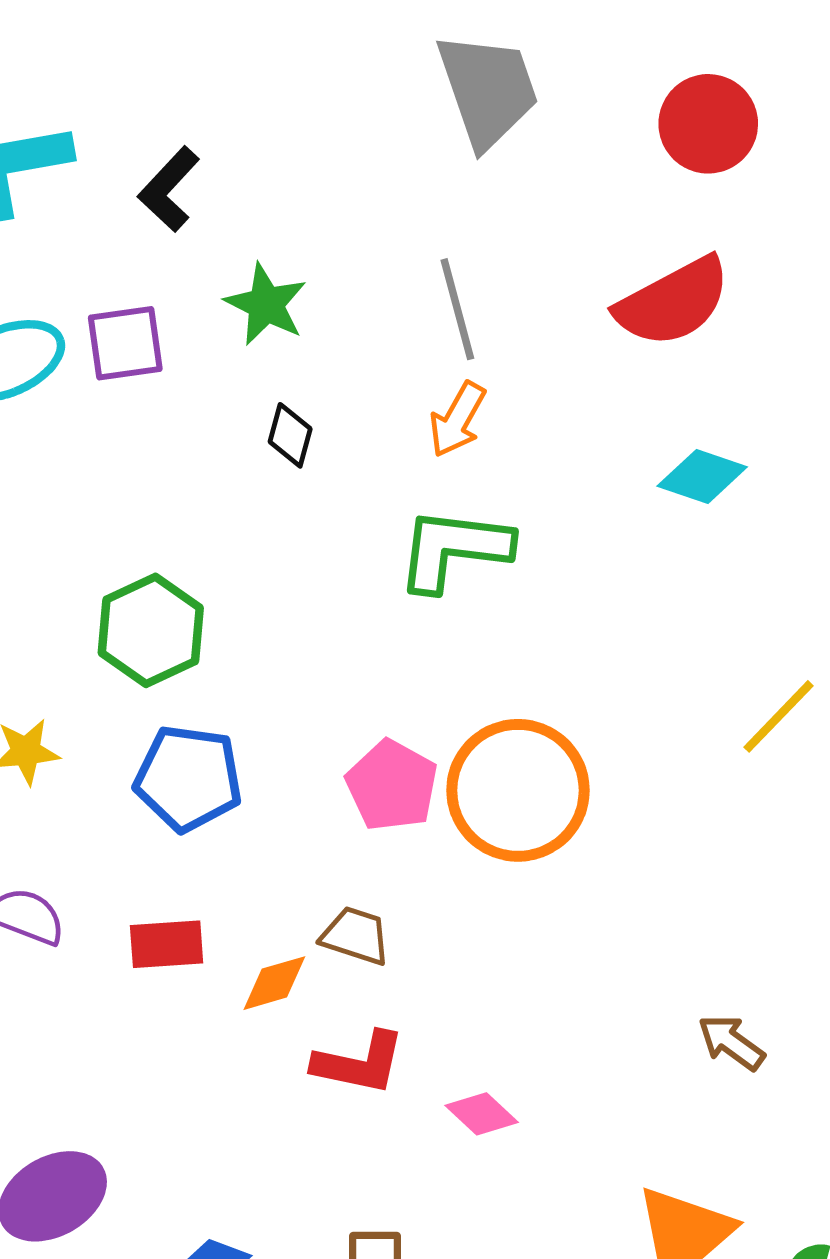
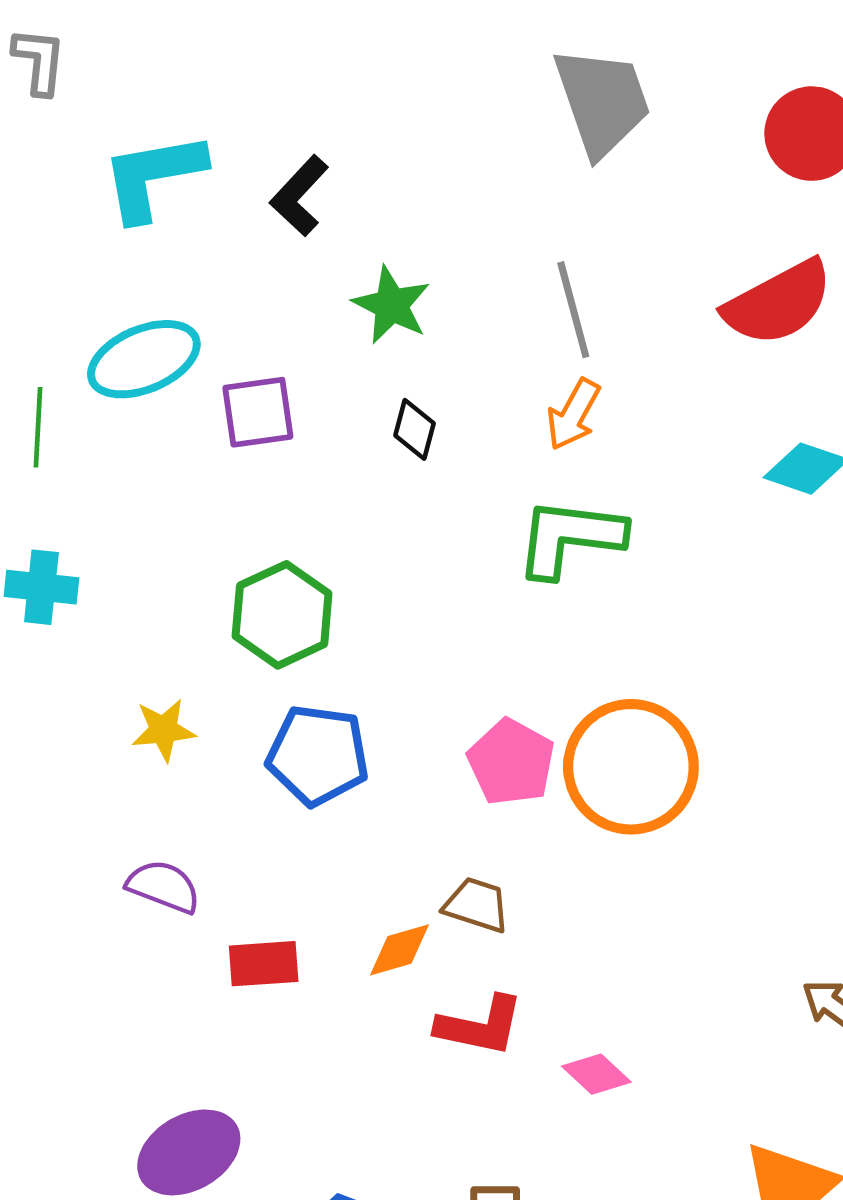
purple square: (125, 343) -> (258, 412), moved
red rectangle: (167, 944) -> (264, 964), moved

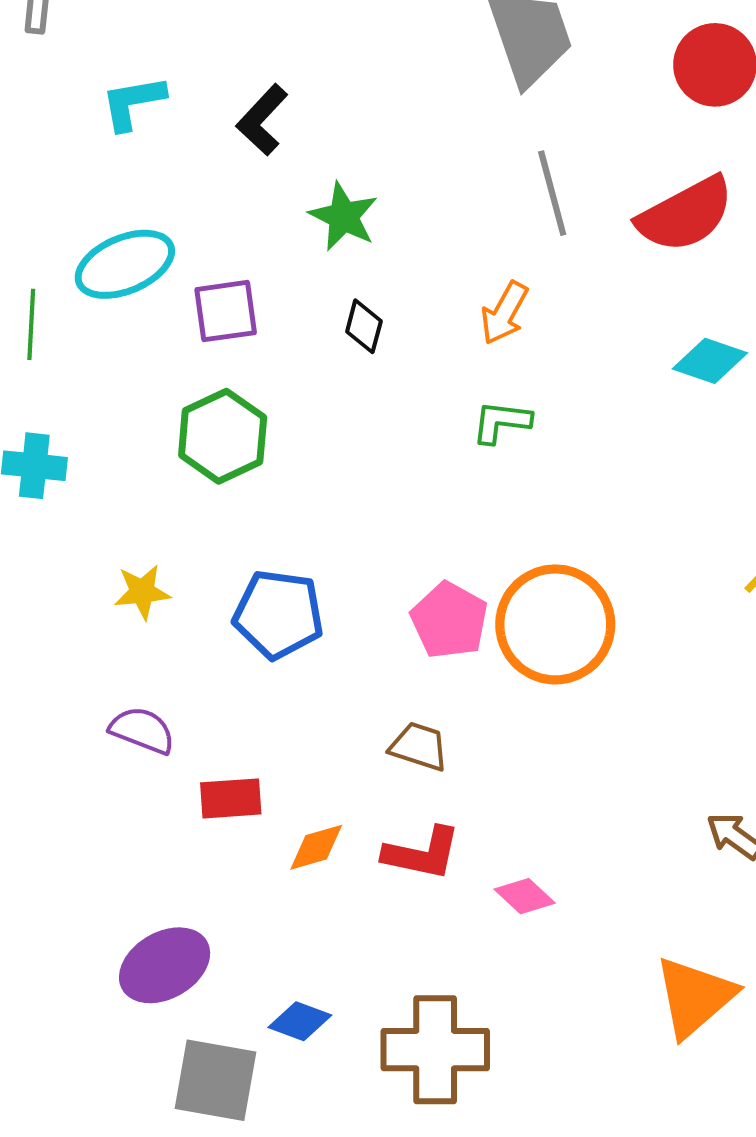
cyan L-shape: (153, 176) -> (133, 103), size x0.7
gray line: (573, 310) -> (552, 193), moved
green L-shape: (570, 538) -> (501, 422), size x0.6
green hexagon: (282, 615) -> (223, 436), moved
orange diamond: (399, 950) -> (316, 847), moved

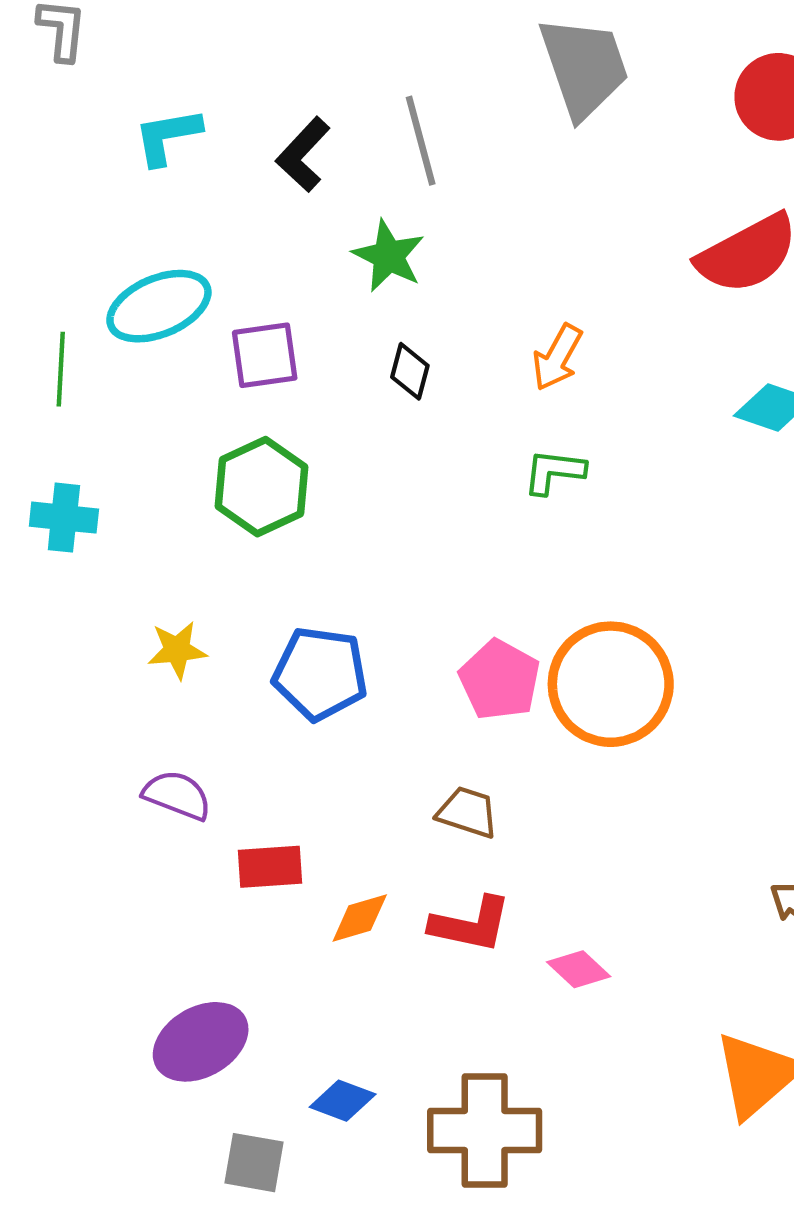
gray line: (552, 193) -> (421, 141), moved
gray square: (215, 1080) -> (254, 1163), size x0.7

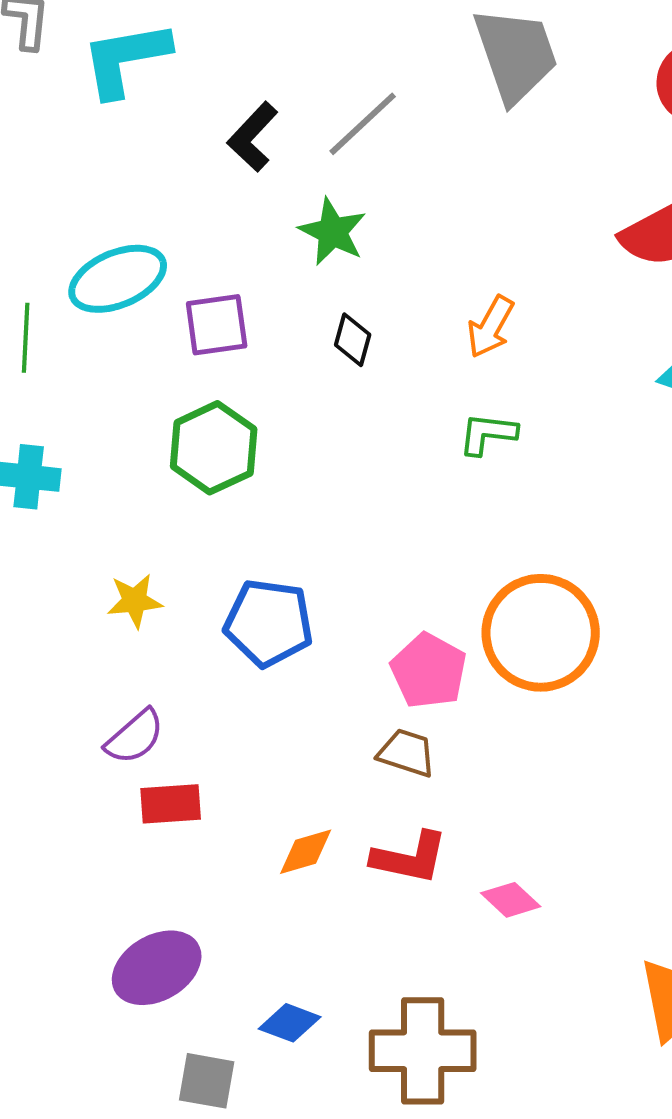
cyan L-shape: (167, 136) -> (126, 59), moved, size x1.4
gray line: (421, 141) -> (363, 124), turned 62
pink pentagon: (500, 680) -> (429, 671), moved
purple semicircle: (177, 795) -> (135, 737), turned 118
red rectangle: (270, 867) -> (171, 804), moved

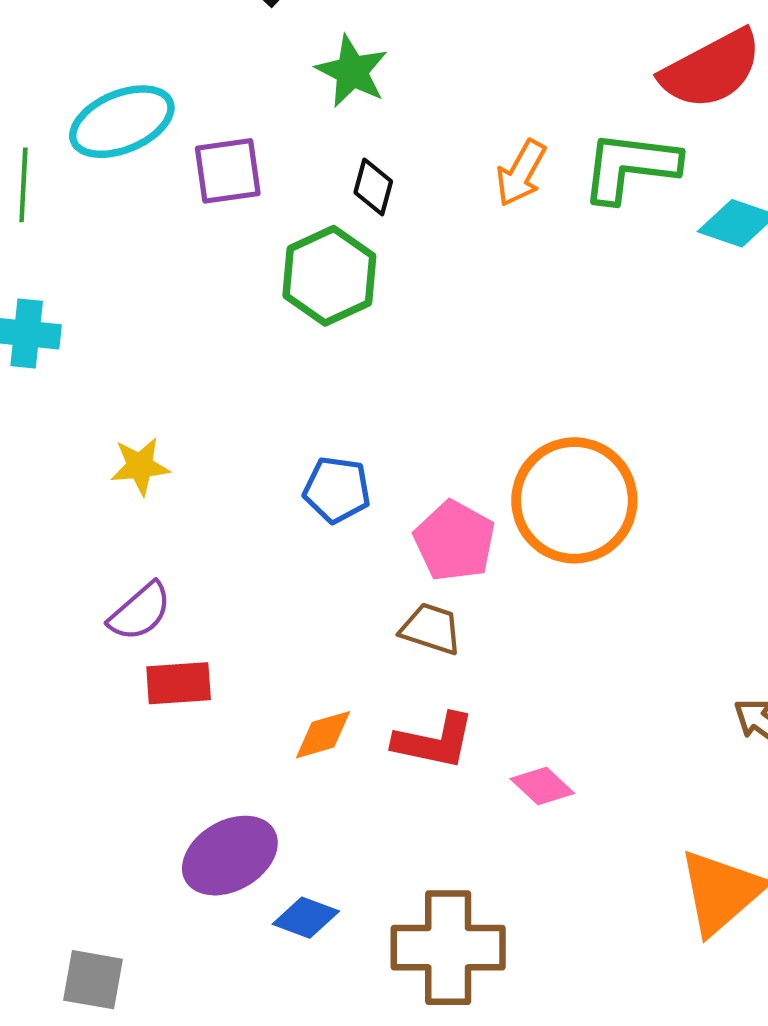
green L-shape: (488, 434) -> (630, 167), moved, size x1.6
green hexagon: (214, 448) -> (329, 276), moved
blue pentagon: (269, 623) -> (337, 490), moved, size x0.7
purple ellipse: (157, 968) -> (230, 856), moved
gray square: (207, 1081) -> (93, 980), moved

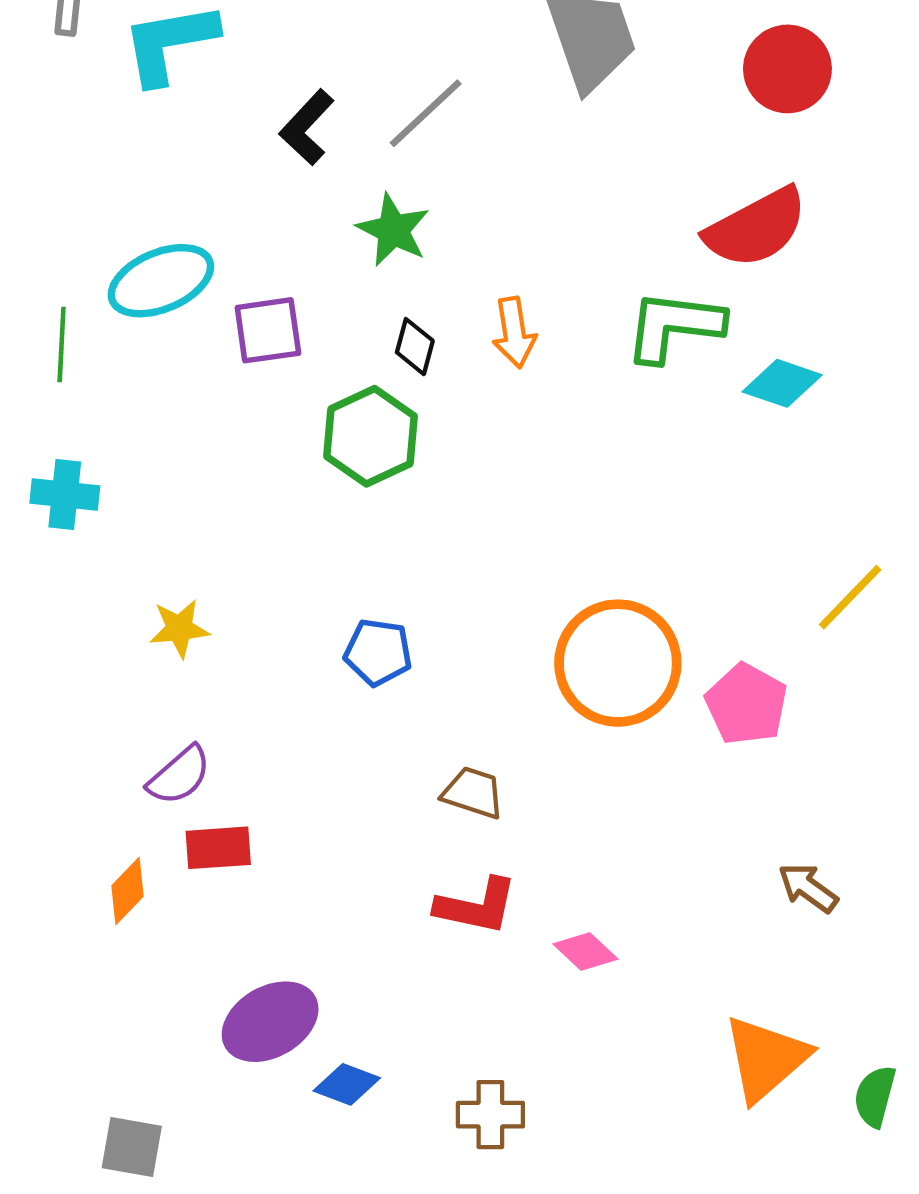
orange arrow: (521, 173) -> (514, 333), moved, turned -38
pink pentagon: (455, 541) -> (746, 704), moved
orange diamond: (323, 735) -> (127, 891), moved, turned -30
brown cross: (448, 948) -> (490, 1115), size x0.6

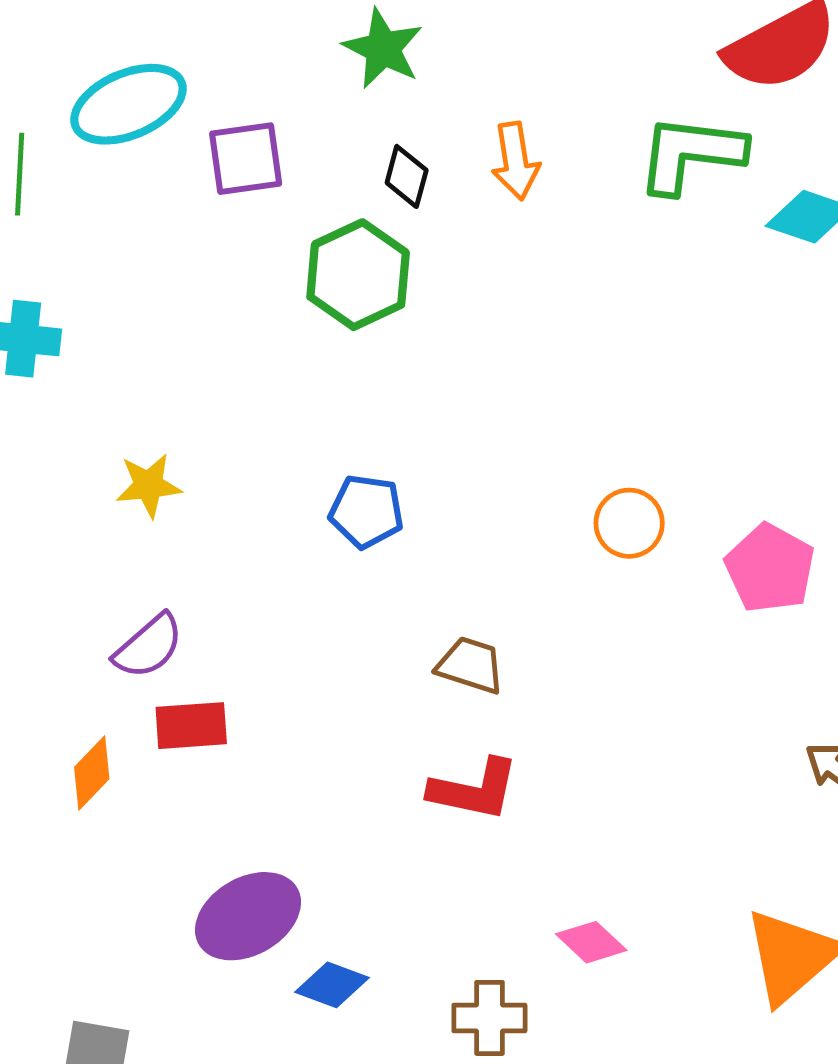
orange circle: (618, 663) -> (629, 523), size x0.5
pink diamond: (585, 951) -> (591, 942), moved

